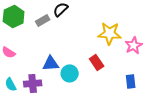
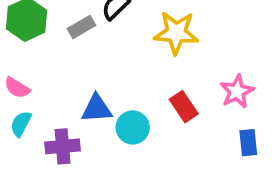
yellow star: (110, 33) -> (176, 33), moved
pink star: (134, 45) -> (237, 91), moved
cyan semicircle: (11, 84) -> (21, 124), moved, turned 56

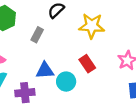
gray rectangle: (81, 27) -> (37, 35), moved, turned -32
red rectangle: (184, 107) -> (87, 64), moved

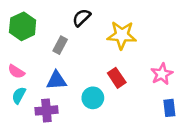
blue triangle: (45, 70) -> (56, 80), moved

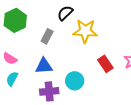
yellow star: (122, 35) -> (85, 31), moved
red rectangle: (117, 78) -> (105, 64), moved
purple cross: (46, 110) -> (49, 91), moved

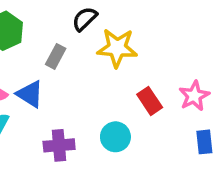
blue triangle: (44, 66) -> (30, 94), moved, turned 36
cyan circle: (75, 81) -> (115, 137), moved

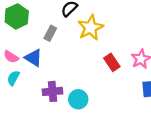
yellow star: (117, 48) -> (91, 28), turned -30
cyan circle: (115, 137) -> (78, 99), moved

